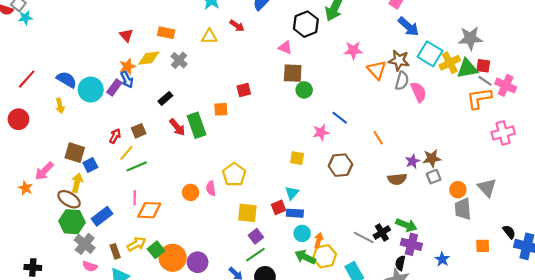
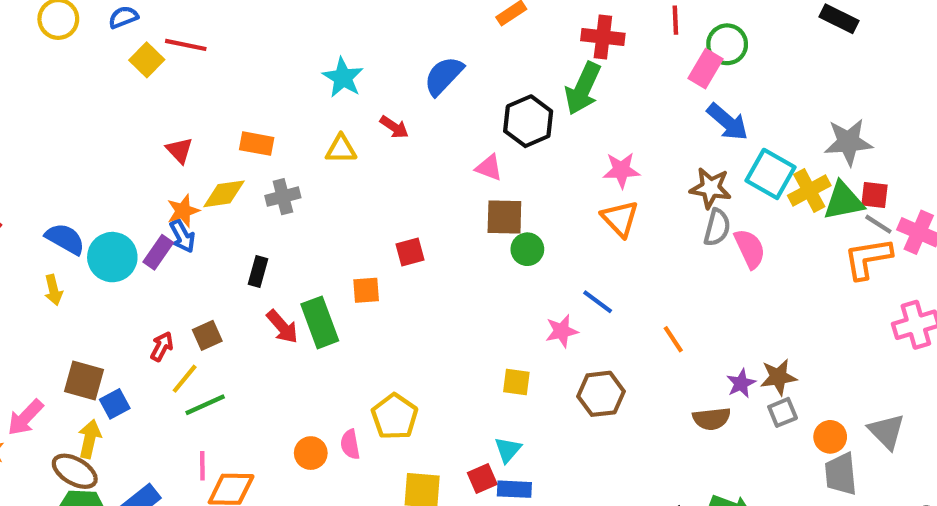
gray cross: (179, 60) -> (283, 197), turned 35
orange triangle: (377, 70) -> (620, 219), moved
black rectangle: (165, 98) -> (258, 272), turned -32

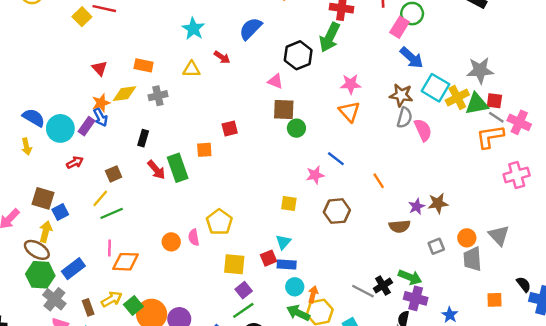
red arrow: (162, 346) -> (75, 162), moved, turned 35
gray square: (783, 412) -> (436, 246), moved

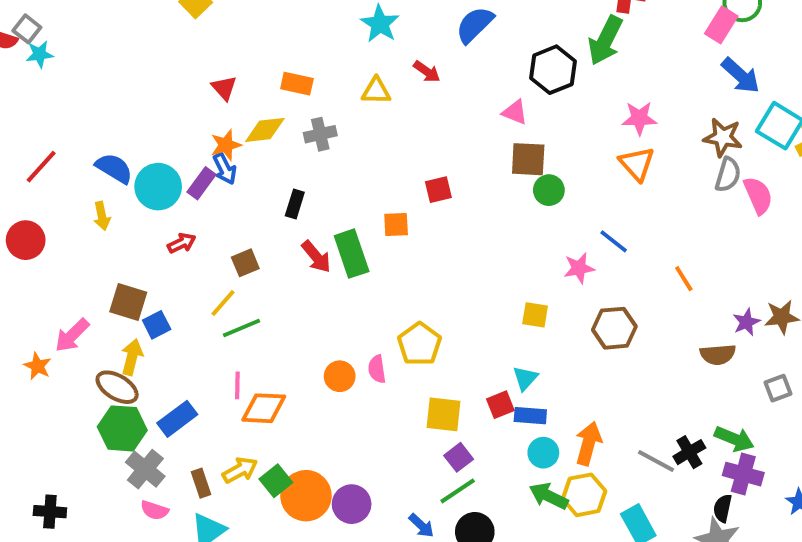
orange arrow: (313, 294) -> (588, 443), moved, size x1.5

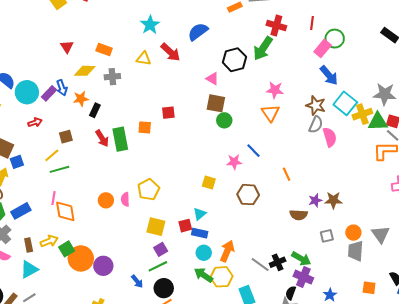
red arrow: (427, 72) -> (171, 52), size x1.5
orange star: (226, 145) -> (81, 99), moved
orange diamond: (264, 408) -> (65, 211), turned 70

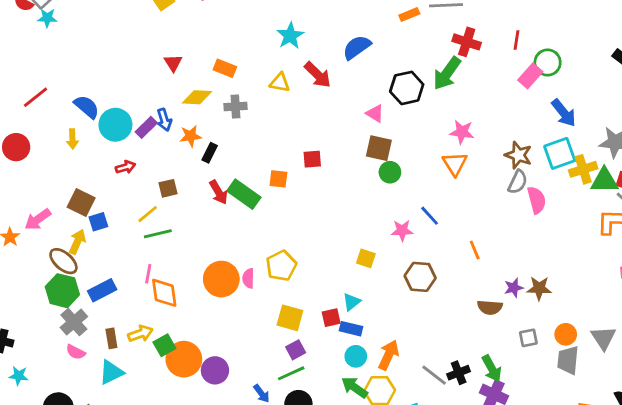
blue arrow: (329, 75) -> (564, 113), moved
cyan square: (345, 103) -> (560, 153), turned 30
green rectangle: (120, 139) -> (244, 194), turned -45
orange circle: (106, 200) -> (221, 279), size x1.6
green arrow: (301, 259) -> (492, 369), turned 30

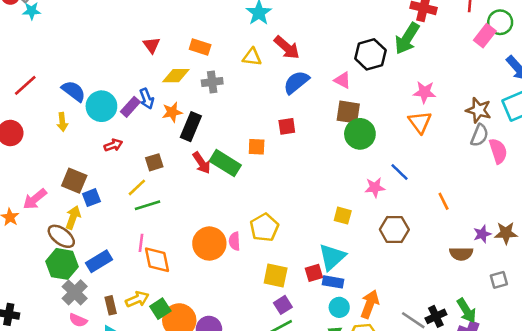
blue semicircle: (357, 47) -> (296, 82), moved
black rectangle: (210, 153) -> (191, 127), size x1.5
green circle: (390, 172) -> (360, 134), size x1.5
cyan triangle: (352, 302) -> (332, 257), size x1.6

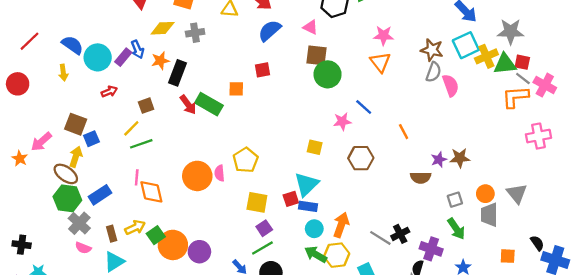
green arrow: (467, 311) -> (456, 229), moved

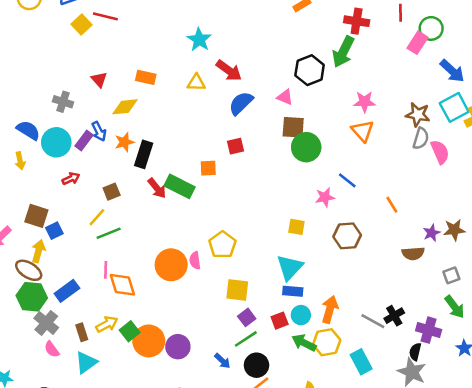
gray cross: (195, 33) -> (63, 102), moved, turned 30
red square: (291, 199) -> (280, 321), moved
pink semicircle: (83, 248) -> (52, 349), turned 35

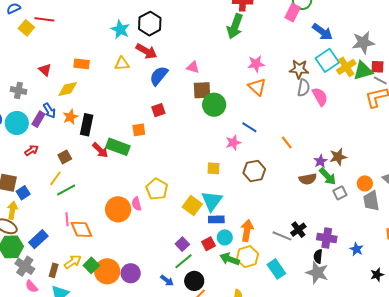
black hexagon: (310, 70) -> (150, 24), moved
yellow square: (237, 290) -> (192, 206), moved, turned 36
green arrow: (455, 307) -> (328, 176), moved
brown rectangle: (82, 332) -> (54, 270), turned 40

